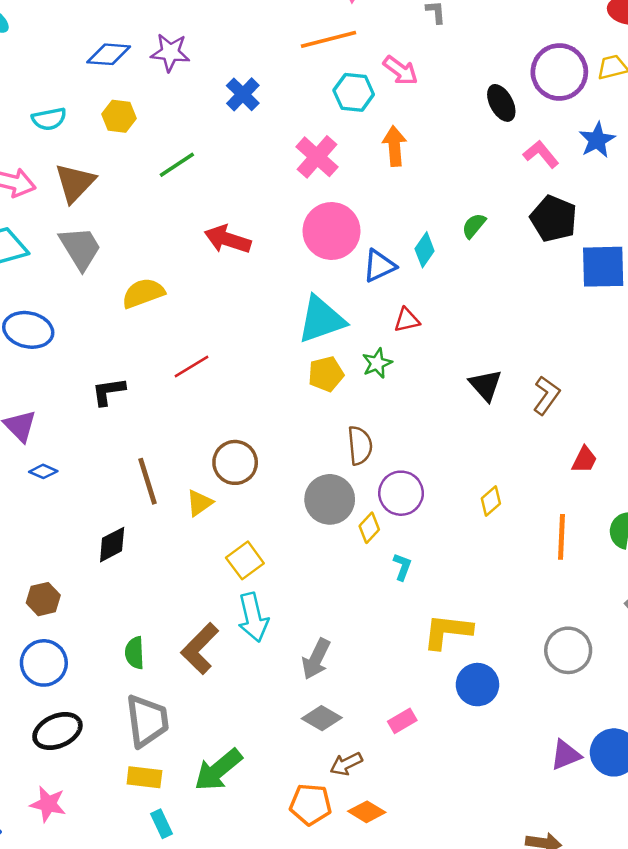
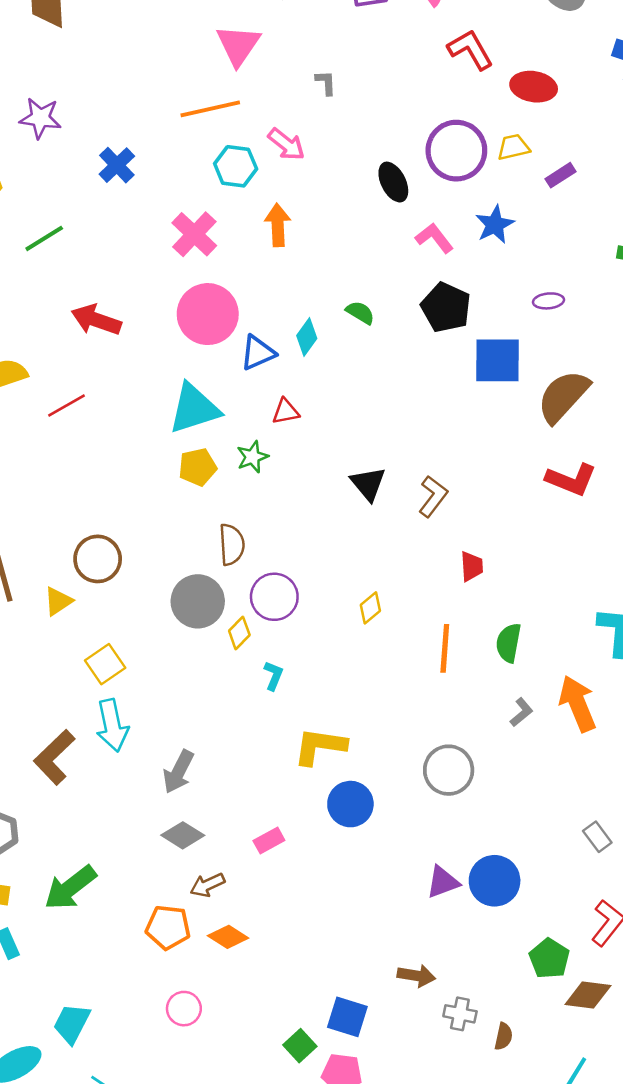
green semicircle: (474, 226) -> (360, 313), turned 80
red line: (191, 366) -> (66, 405), moved
red trapezoid: (584, 460) -> (472, 566), turned -32

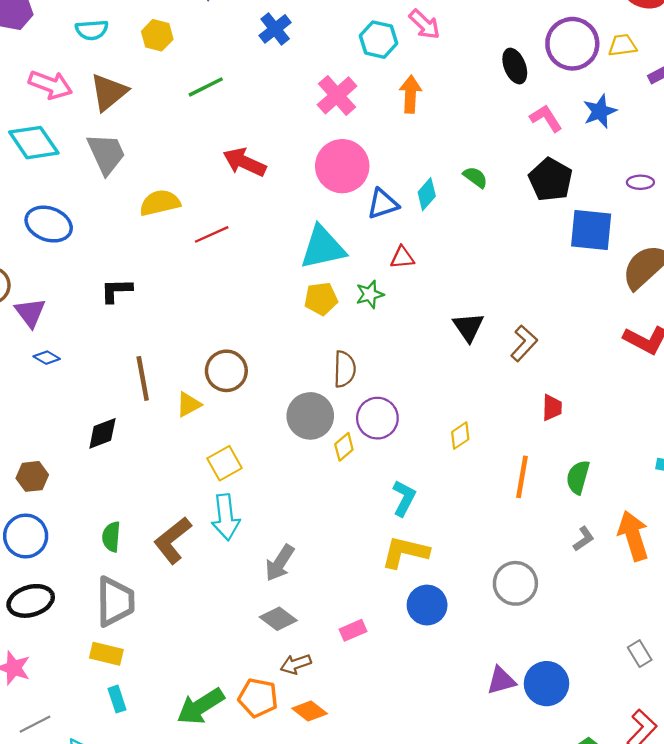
cyan L-shape: (274, 676) -> (404, 498), moved, size x1.4
green arrow: (70, 888) -> (201, 706), moved

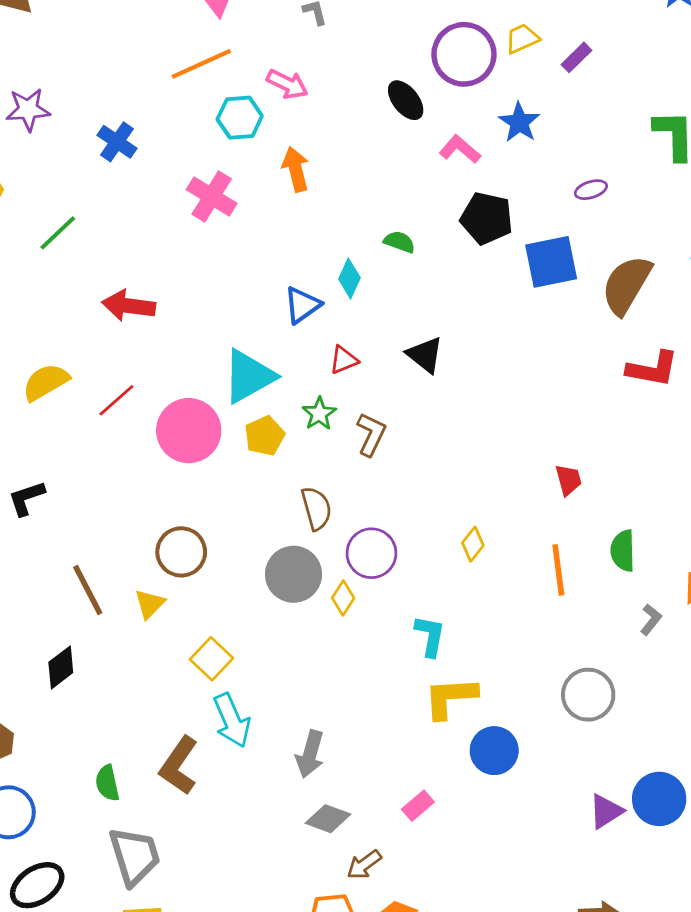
pink circle: (342, 166) -> (189, 431), moved
black triangle: (468, 327) -> (425, 355), moved
brown L-shape: (524, 343) -> (371, 434), moved

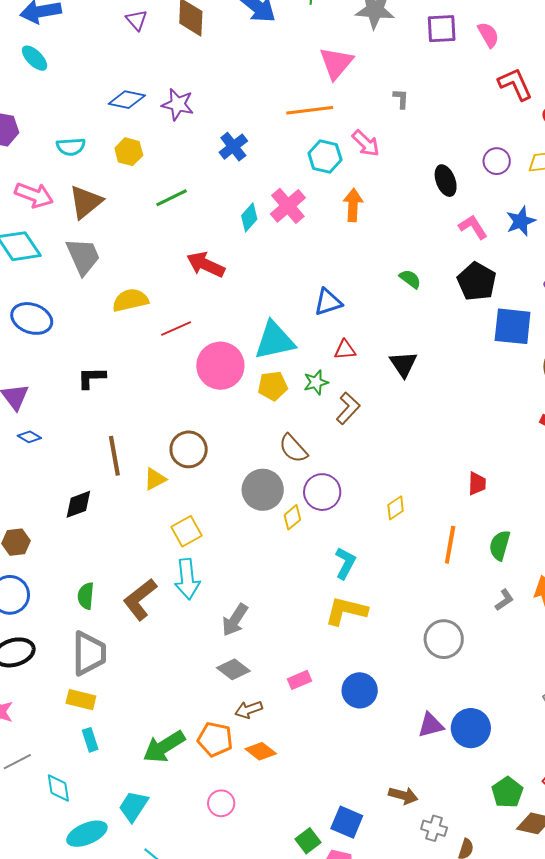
purple circle: (464, 54) -> (497, 161), size x0.6
cyan diamond: (349, 278) -> (249, 217), moved
brown semicircle: (316, 508) -> (293, 448), turned 136
blue circle: (494, 751) -> (360, 690), moved

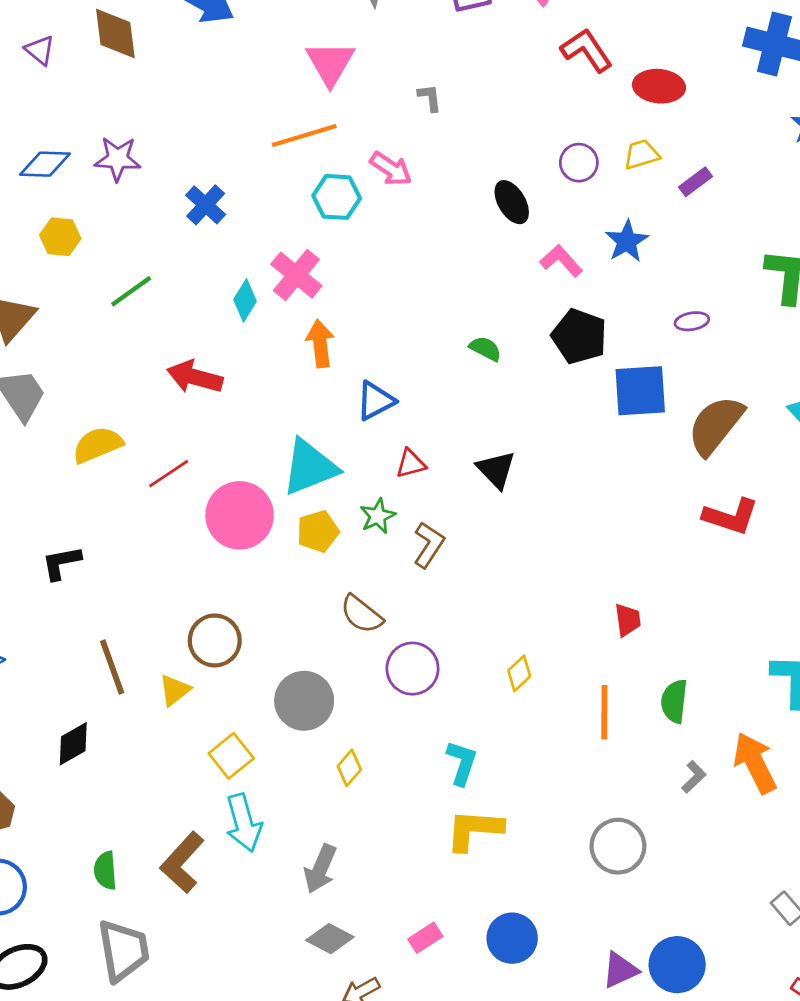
orange arrow: (353, 205) -> (320, 343), moved
gray circle: (263, 490) -> (304, 701), moved
yellow diamond: (292, 517) -> (349, 768), moved

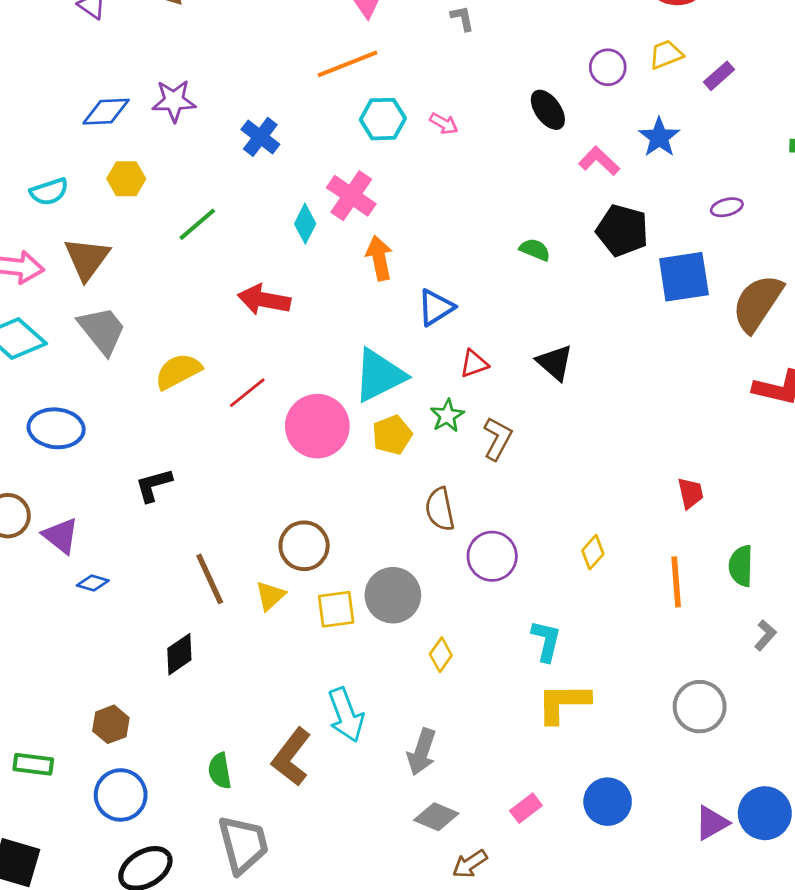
pink arrow: (391, 169) -> (444, 124), moved, size x0.7
brown semicircle: (361, 614) -> (440, 509), turned 45
yellow square: (231, 756) -> (336, 609), moved, turned 36

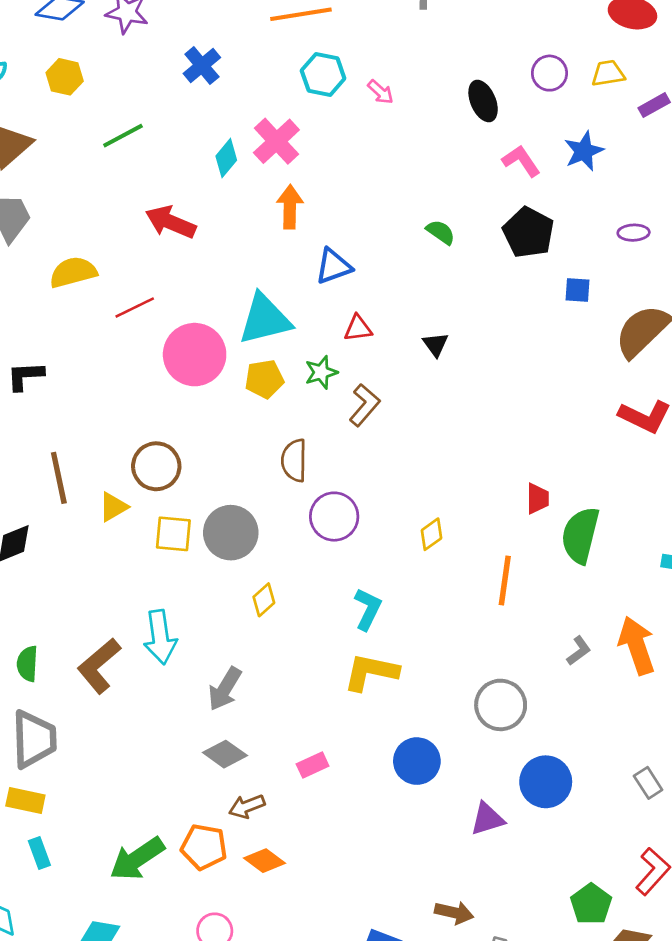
blue square: (684, 277) -> (578, 290), size x0.5
black triangle: (555, 363) -> (436, 344), size x0.7
green semicircle: (741, 566) -> (580, 535), moved, size x1.4
blue circle: (608, 802) -> (417, 761), moved
blue circle: (765, 813) -> (546, 782), moved

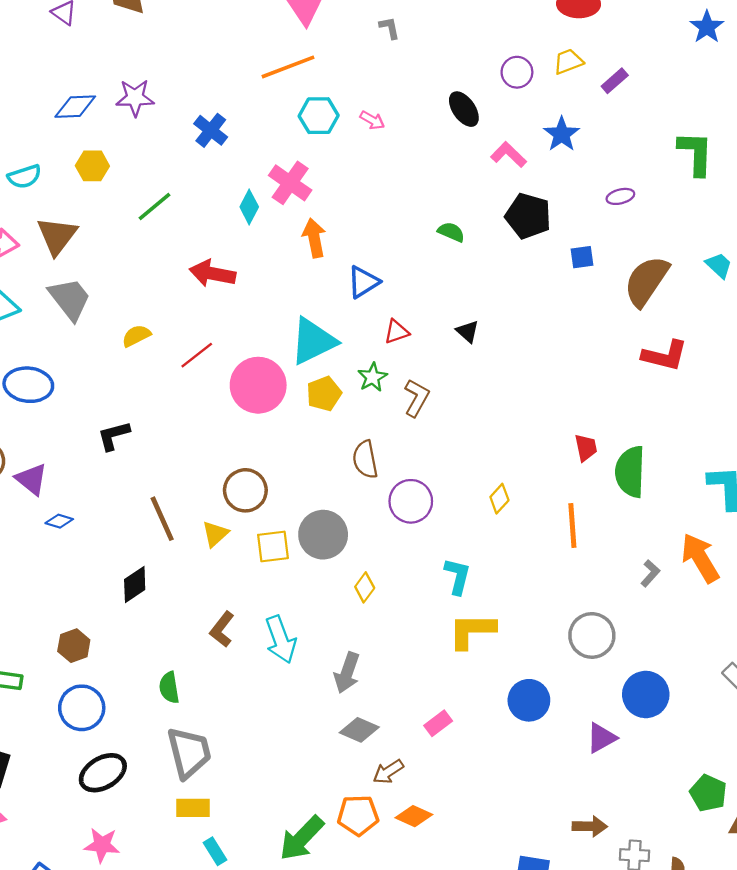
yellow semicircle: (73, 272) -> (136, 336), size x0.7
brown L-shape: (99, 666) -> (222, 629), moved, size x0.7

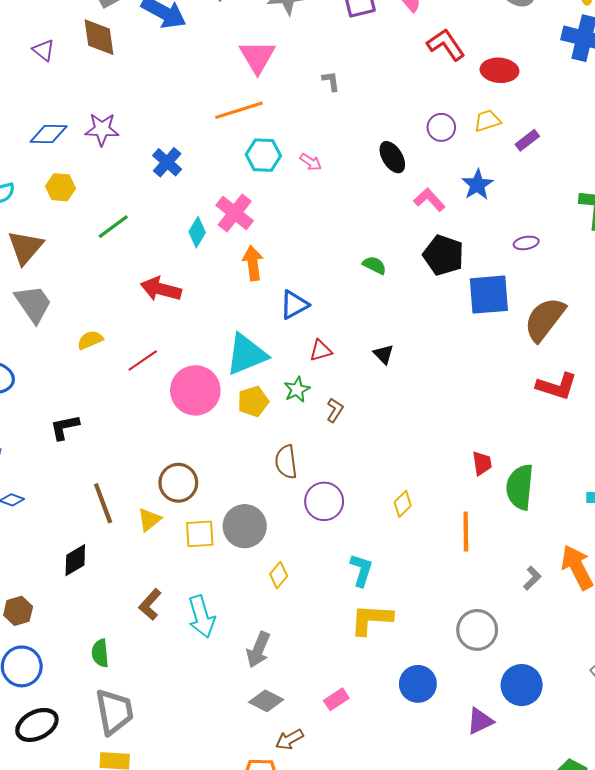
blue square: (582, 257) -> (489, 295), size x2.0
brown L-shape: (417, 398) -> (335, 410), size x0.7

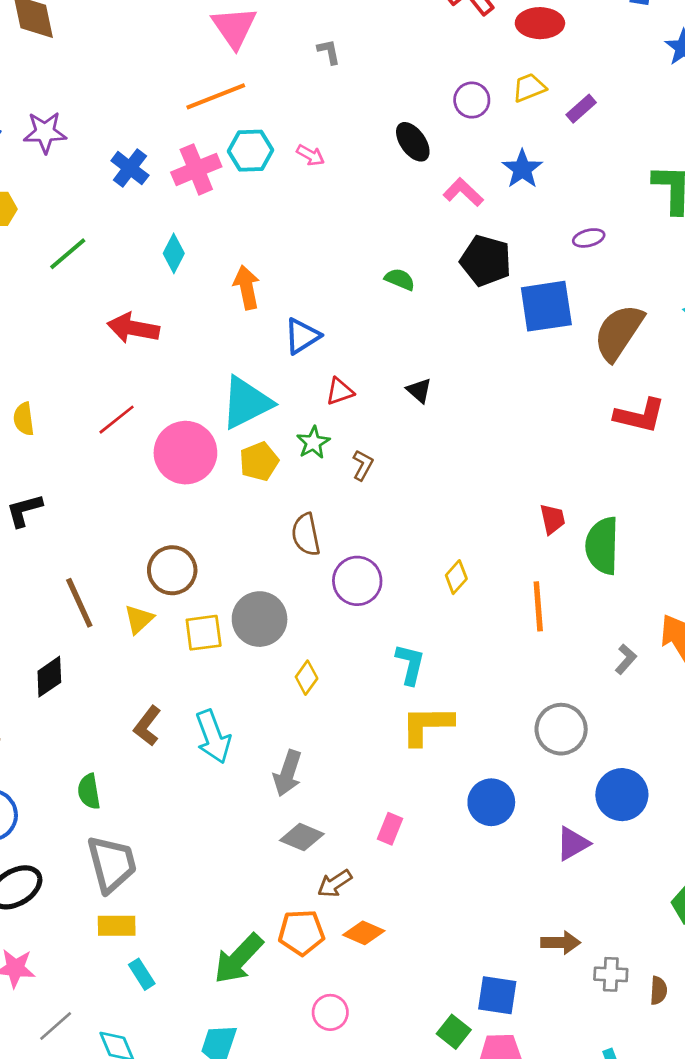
pink cross: (235, 213) -> (196, 169), moved, turned 33
yellow semicircle: (90, 340) -> (24, 419), moved, turned -70
pink rectangle: (336, 699) -> (390, 829), turned -30

